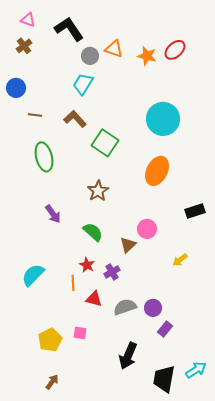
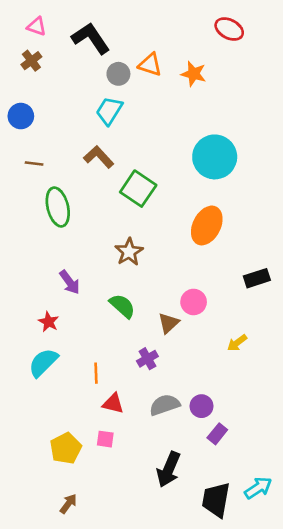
red ellipse: (175, 50) -> (229, 29), moved, turned 70
brown line: (35, 115) -> (34, 164), moved
red star: (87, 265) -> (49, 322), moved
red triangle: (94, 299) -> (113, 403), moved

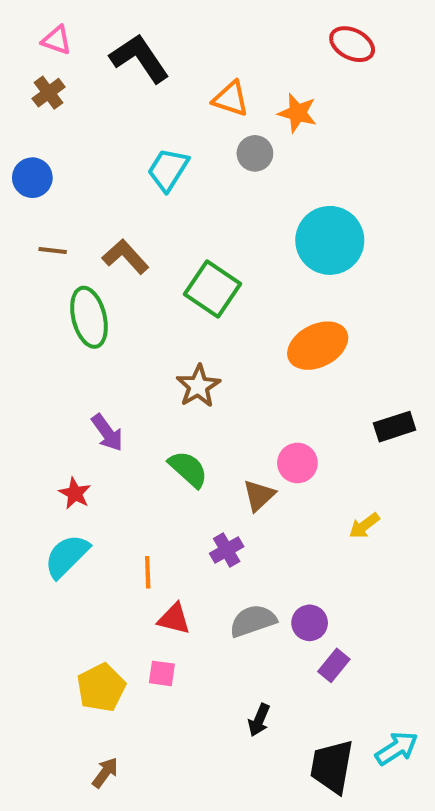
gray circle: (118, 74) -> (255, 153), moved
brown L-shape: (99, 157) -> (125, 257), moved
orange ellipse: (207, 225) -> (318, 346), turned 36
black arrow: (169, 469) -> (259, 720), size x0.6

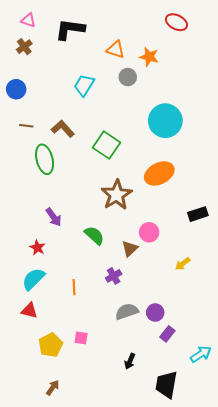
black L-shape: (140, 58) -> (70, 29), turned -48
brown star: (198, 386) -> (117, 195), moved, size x1.4
red triangle: (174, 619) -> (29, 310), moved
cyan arrow: (397, 748) -> (201, 354), moved

